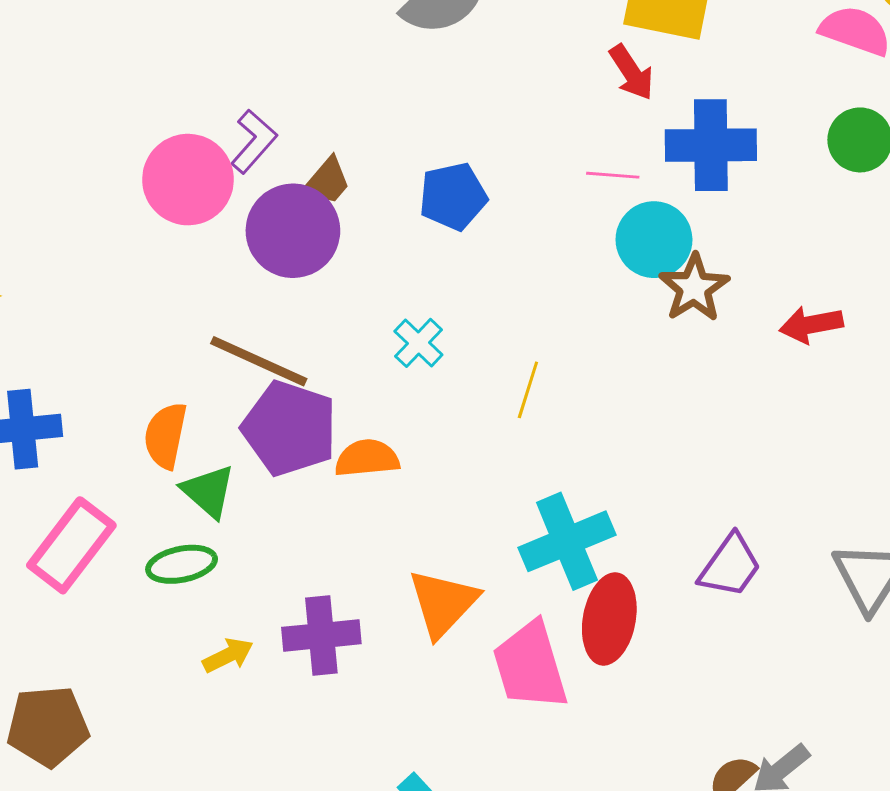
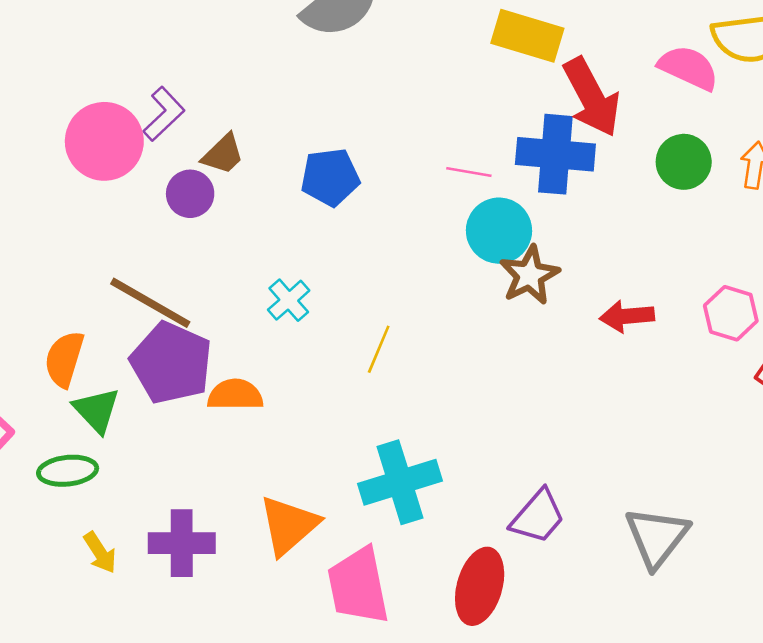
red arrow: (632, 72) -> (592, 97), moved, size x1.6
purple circle: (293, 231) -> (190, 194), size x0.6
red ellipse: (609, 619) -> (480, 586), moved
yellow arrow: (228, 655) -> (100, 553), turned 78

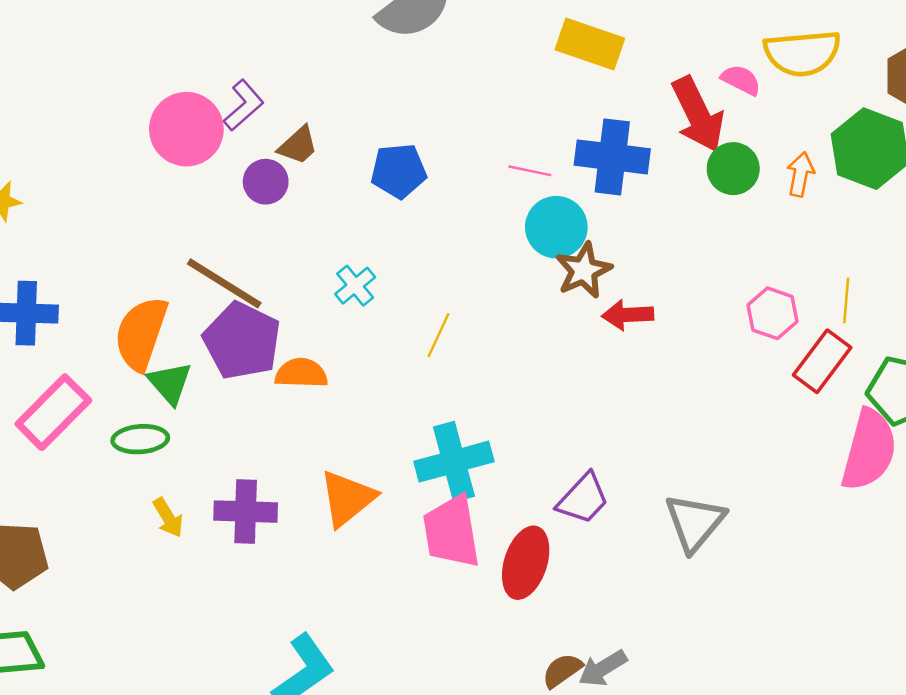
pink semicircle: (688, 68) -> (741, 80), size x0.7
red arrow: (592, 97) -> (698, 114), moved
red arrow: (627, 316) -> (628, 315), moved
orange semicircle: (64, 359) -> (141, 334), size x1.4
pink trapezoid: (358, 586) -> (451, 532), moved

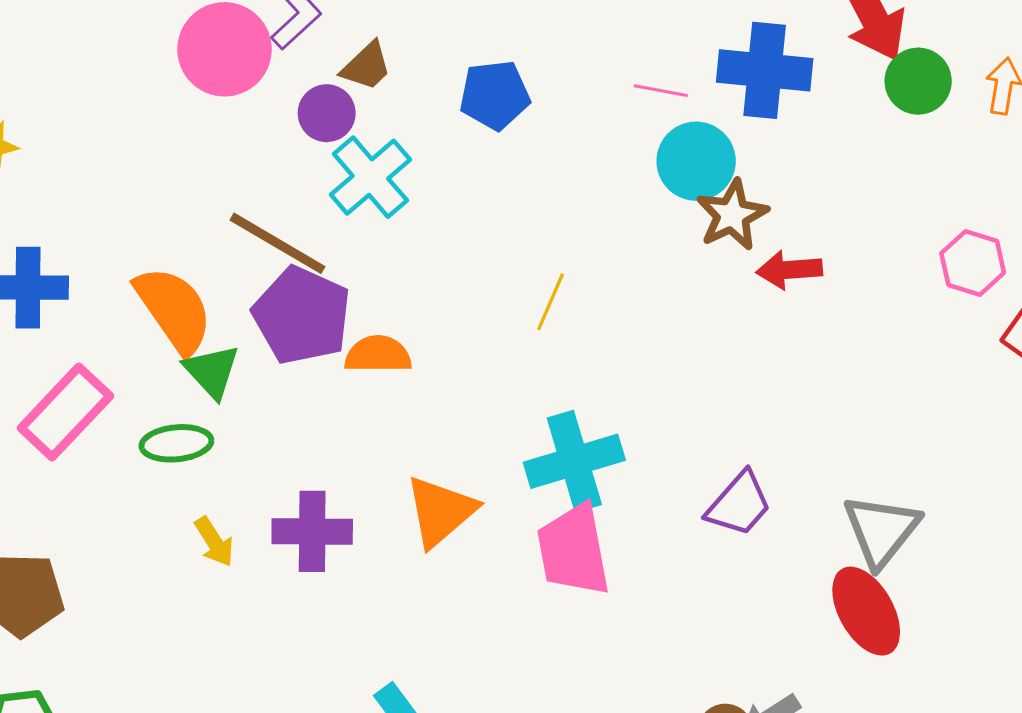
cyan cross: (355, 286) -> (370, 177), moved, size x1.6
orange semicircle: (141, 334) -> (174, 310), turned 128
red ellipse: (526, 563) -> (866, 611), moved, turned -46

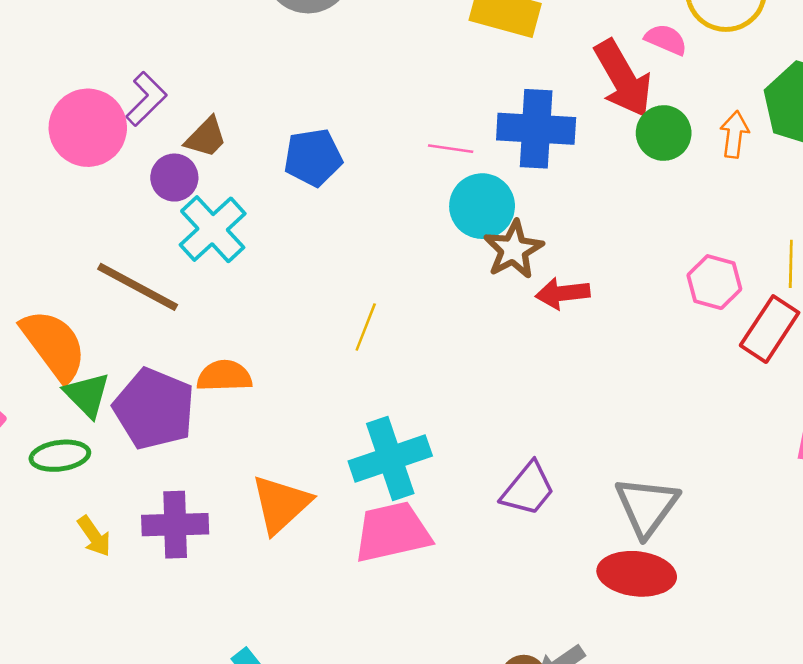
purple pentagon: (302, 315) -> (154, 409), moved
pink trapezoid: (574, 550) -> (392, 532), turned 90
red ellipse: (866, 611) -> (637, 574), turned -52

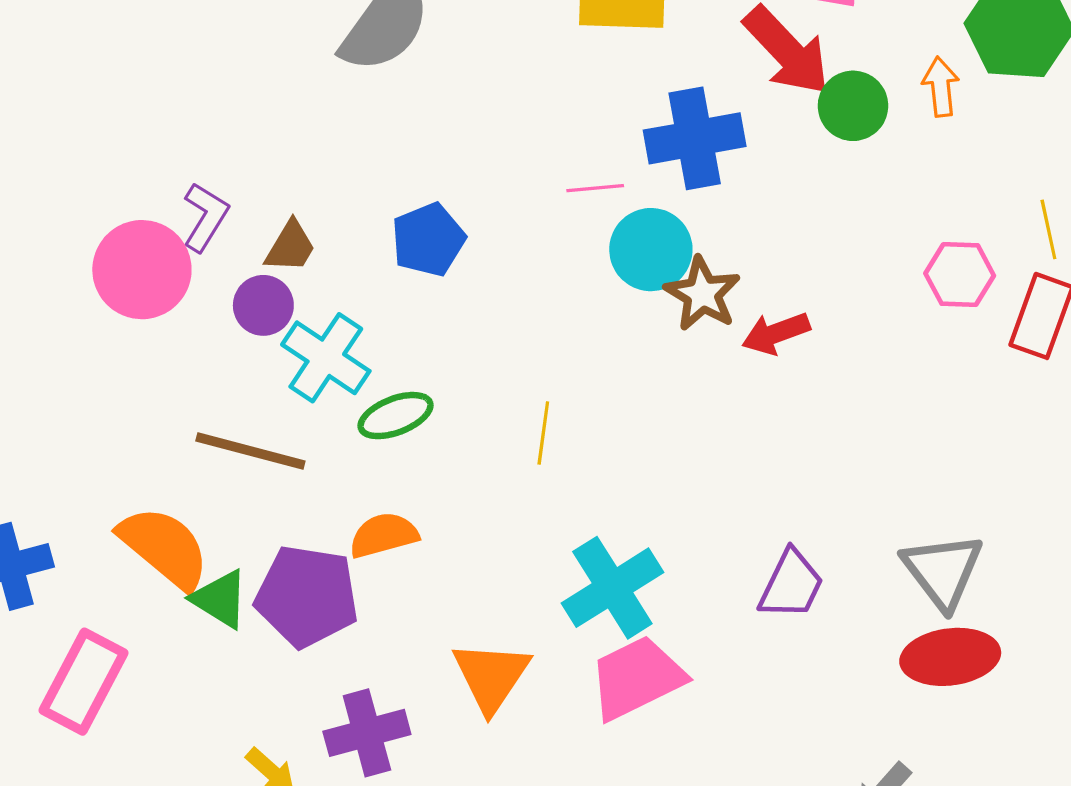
green ellipse: (60, 456) -> (395, 416), moved

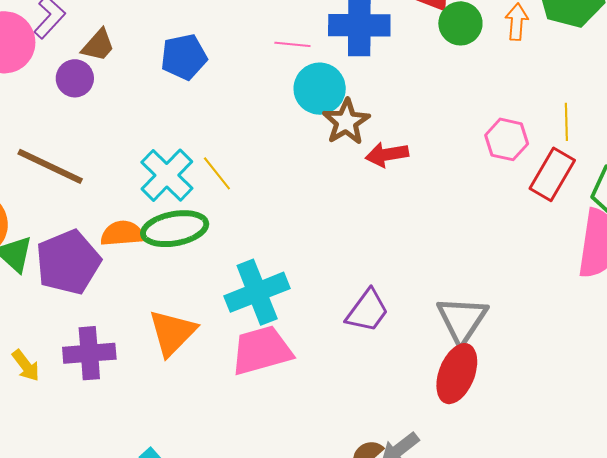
cyan cross: (326, 358) -> (167, 175), moved
green ellipse: (395, 416) -> (175, 229), moved, size x1.4
yellow line: (543, 433) -> (217, 173), moved, turned -57
purple pentagon: (307, 596) -> (68, 262), turned 30
red ellipse: (950, 657) -> (457, 374), turned -72

